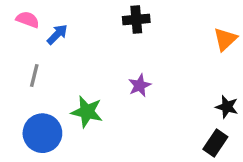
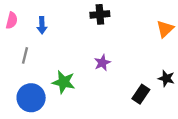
pink semicircle: (28, 20) -> (12, 20), moved, turned 84
blue arrow: (57, 34) -> (42, 25), turned 133
black rectangle: (215, 143) -> (141, 94), moved

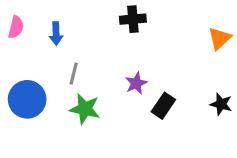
gray line: (25, 55) -> (74, 74), moved
black rectangle: (141, 94) -> (163, 106), moved
blue circle: (31, 98) -> (27, 99), moved

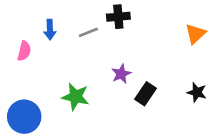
pink semicircle: (16, 27) -> (24, 51), moved
gray line: (74, 74) -> (88, 32), moved, turned 54
blue circle: (27, 99) -> (24, 117), moved

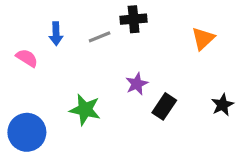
orange triangle: (195, 34) -> (203, 39), moved
pink semicircle: (24, 51) -> (27, 58), turned -72
black star: (197, 92) -> (222, 105), turned 30

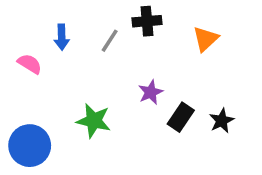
gray line: (100, 37) -> (110, 41), turned -35
orange triangle: (203, 39) -> (206, 39), moved
black star: (222, 105) -> (222, 121), moved

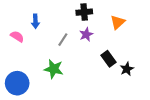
gray line: (110, 41) -> (63, 40), moved
purple star: (151, 92) -> (86, 34), moved
black rectangle: (181, 117) -> (108, 59), moved, turned -70

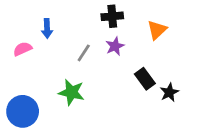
pink semicircle: (17, 36) -> (23, 49), turned -56

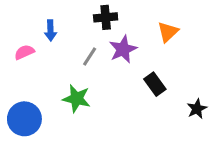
black cross: (112, 16) -> (106, 17), moved
purple star: (115, 46) -> (123, 49), size x1.4
black star: (169, 92) -> (197, 109), moved

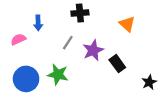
orange triangle: (168, 32) -> (127, 24), turned -35
purple star: (123, 49) -> (93, 50), moved
blue circle: (24, 119) -> (26, 79), moved

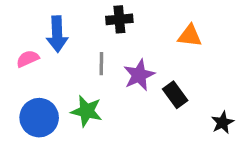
blue arrow: (38, 23) -> (57, 34), size x1.5
orange triangle: (127, 24) -> (190, 36), turned -35
gray line: (68, 43) -> (101, 64), turned -32

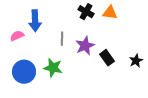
black cross: (119, 19) -> (86, 12), moved, turned 35
orange triangle: (190, 36) -> (110, 13), moved
black star: (223, 123) -> (136, 61), moved

